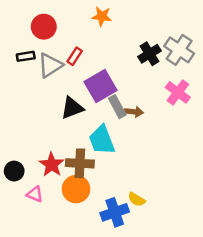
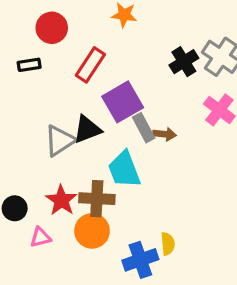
red rectangle: (75, 56) -> (90, 65), size x1.5
gray triangle: (50, 65) -> (60, 141), moved
pink triangle: (35, 194) -> (40, 237), turned -36
yellow semicircle: (137, 199) -> (168, 244), turned -126

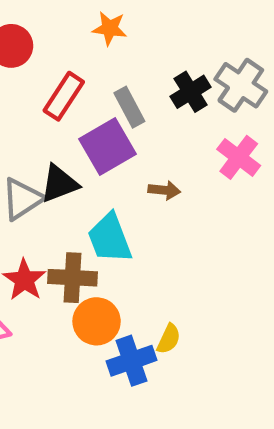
gray rectangle: (144, 128) -> (129, 107), moved
orange circle: (92, 231) -> (97, 321), moved
yellow semicircle: (168, 244) -> (169, 339), turned 30

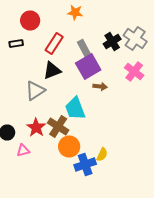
purple square: (107, 146) -> (88, 66), moved
black triangle: (59, 184) -> (52, 70), moved
brown cross: (72, 278) -> (58, 126), turned 30

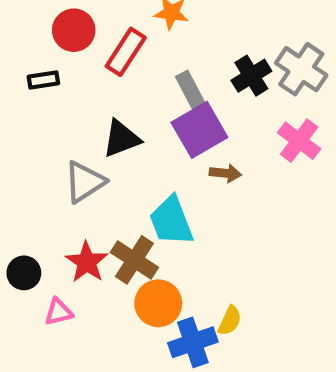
red rectangle: (54, 44) -> (126, 52), moved

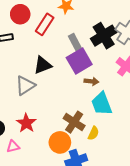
black cross: (251, 76) -> (104, 36), size x1.4
cyan trapezoid: (171, 221) -> (102, 104), moved
brown cross: (134, 260) -> (74, 122), moved
yellow semicircle: (230, 321) -> (93, 133), moved

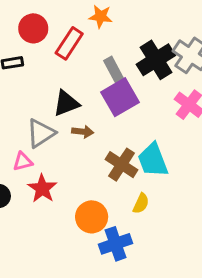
brown arrow: (91, 81) -> (83, 132), moved
brown cross: (74, 122) -> (122, 165), moved
pink triangle: (13, 146) -> (23, 162), moved

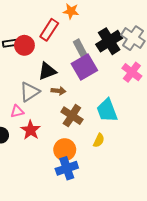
red circle: (33, 28) -> (24, 45), moved
brown cross: (122, 165) -> (72, 116), moved
blue cross: (116, 244) -> (67, 168), moved

